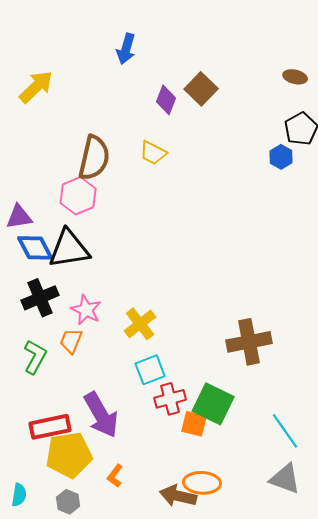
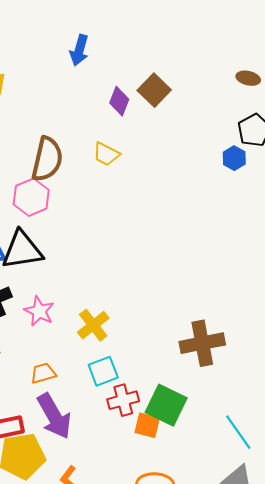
orange trapezoid: (71, 341) -> (43, 373), moved, turned 52

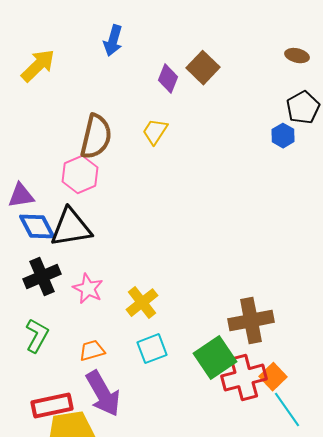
blue arrow: (79, 50) -> (113, 41), moved
yellow trapezoid: (106, 154) -> (155, 132), turned 96
red cross: (123, 400) -> (244, 378), moved, size x1.4
green square: (166, 405) -> (215, 358), moved, turned 30
orange square: (147, 425) -> (273, 377), moved, turned 32

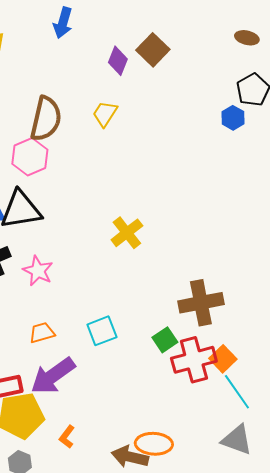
yellow cross: (142, 303) -> (127, 233), moved
green square: (215, 358) -> (165, 340), size x0.6
purple arrow: (103, 394) -> (53, 376), turned 84

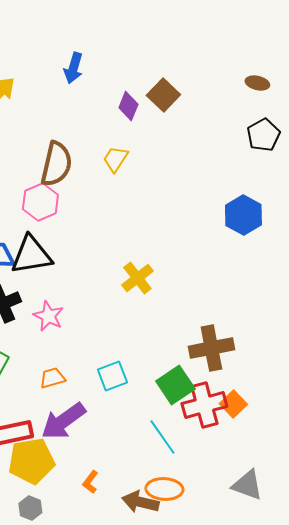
blue hexagon: (233, 118) -> (243, 215), moved, size x1.6
green square: (165, 340) -> (175, 385), size x1.5
cyan line: (237, 392) -> (162, 437), moved
orange L-shape: (67, 437) -> (90, 482), moved

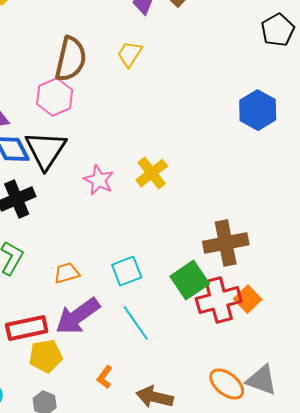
black triangle: (31, 255) -> (46, 150), turned -48
pink star: (48, 316) -> (99, 180), moved
cyan line: (162, 437) -> (136, 323), moved
yellow pentagon: (31, 461) -> (46, 356), size x0.7
orange ellipse: (164, 489) -> (227, 384), moved, turned 36

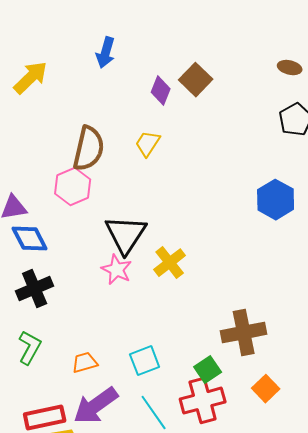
black triangle: (46, 150) -> (126, 235), moved
green square: (190, 280) -> (208, 370), size x0.7
red cross: (219, 300) -> (203, 401), moved

